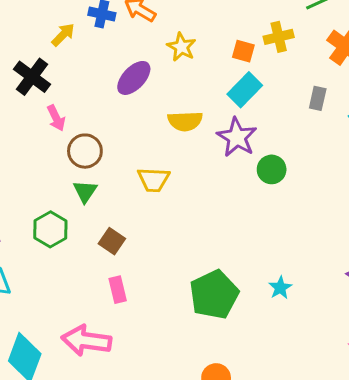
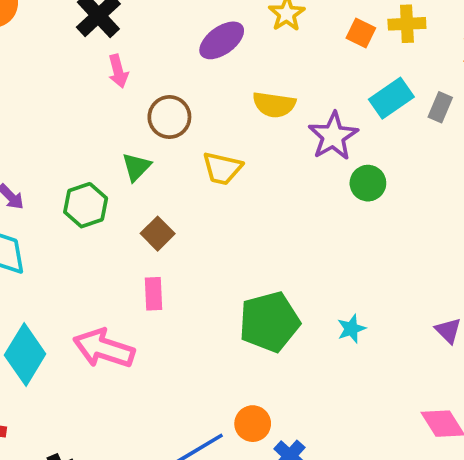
cyan rectangle: (245, 90) -> (391, 98), moved
brown circle: (85, 151) -> (169, 117), moved

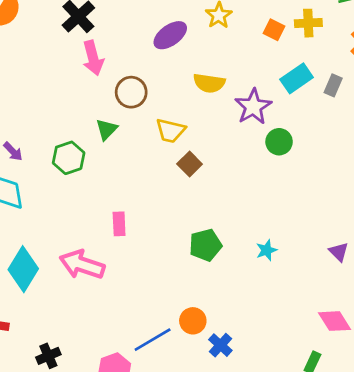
pink arrow: (118, 71) -> (93, 58), size x1.4
brown square: (158, 234) -> (190, 164), moved
green pentagon: (269, 322) -> (205, 245), size x0.7

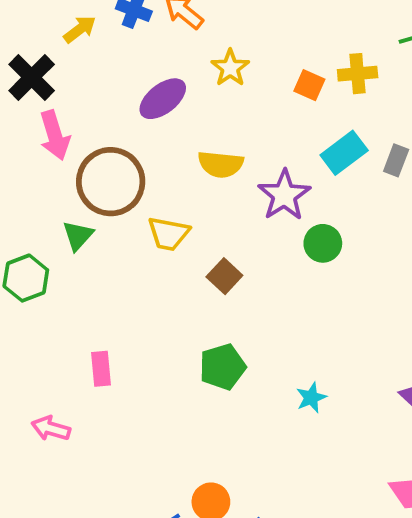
brown circle: (131, 92) -> (111, 182), size x1.5
brown square: (190, 164) -> (224, 276), moved
green pentagon: (205, 245) -> (223, 367), moved
pink arrow: (82, 265) -> (51, 428), size x0.6

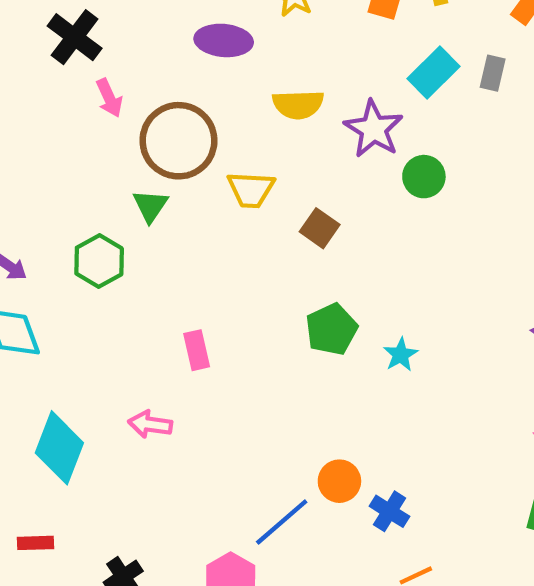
purple ellipse: (163, 99) -> (224, 40), turned 51
pink arrow: (55, 135) -> (109, 98), size x0.7
cyan star: (311, 398) -> (401, 355), moved

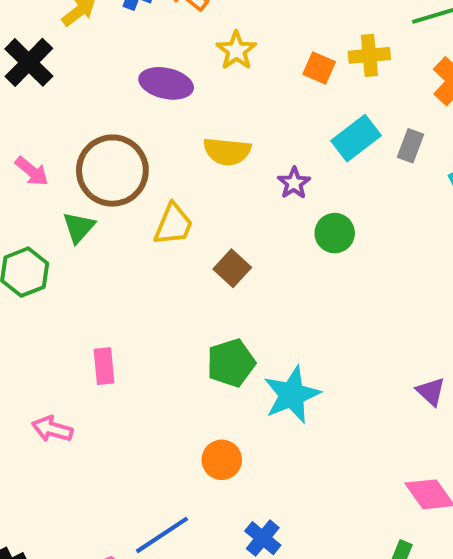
pink arrow: (109, 98) -> (32, 171), moved, turned -33
purple star: (374, 129) -> (294, 183), size x0.6
yellow trapezoid: (251, 190) -> (173, 224), turned -78
cyan star: (401, 355) -> (292, 395), size x1.8
orange circle: (339, 481) -> (222, 460), moved

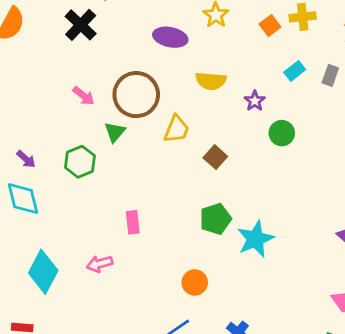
orange square: (319, 68) -> (270, 26), turned 30
cyan rectangle: (356, 138) -> (295, 71), size x0.7
pink arrow: (52, 429) -> (100, 264), turned -30
orange circle: (222, 460) -> (195, 282), moved

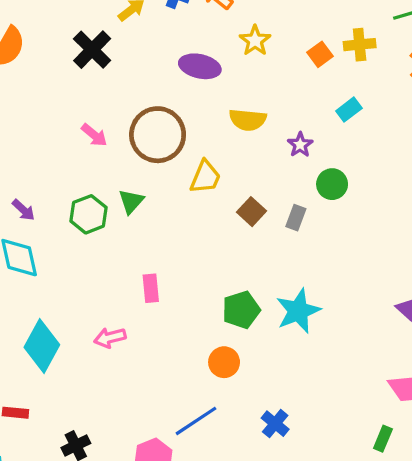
gray rectangle: (330, 75) -> (296, 218), moved
green triangle: (115, 132) -> (131, 201), moved
green pentagon: (216, 219) -> (241, 310), moved

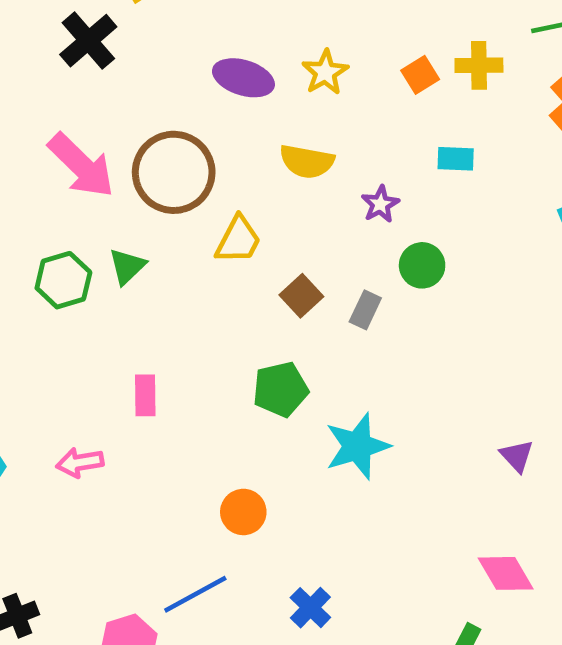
yellow star: (255, 41) -> (325, 72), moved
cyan rectangle: (349, 110) -> (456, 159), turned 35
pink arrow: (94, 135) -> (81, 165), size x1.8
green pentagon: (241, 310) -> (280, 389), moved

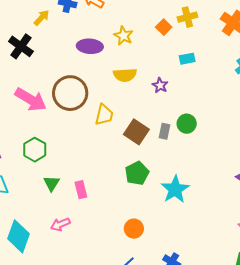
green circle: (422, 265) -> (187, 124), moved
green triangle: (127, 266) -> (51, 183), moved
brown square: (301, 296) -> (136, 132), size x1.4

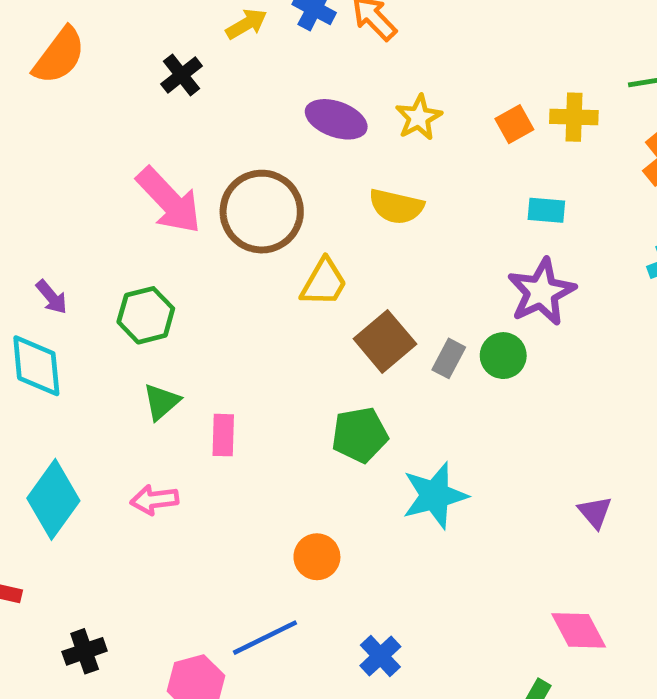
black cross: (21, 46) -> (182, 75), size x0.7
purple star: (160, 85) -> (541, 292), moved, size x1.8

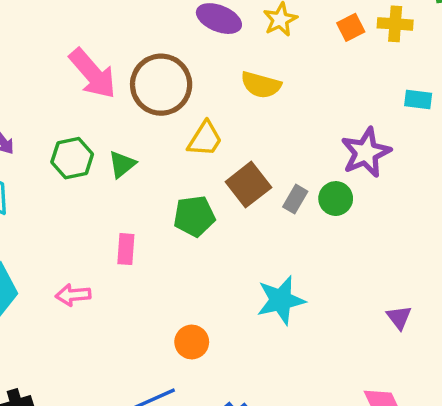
cyan rectangle: (546, 210) -> (418, 100), moved
green triangle: (161, 402) -> (122, 164), moved
green pentagon: (360, 435) -> (194, 216), moved

